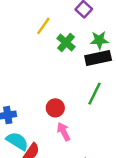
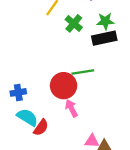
green line: (94, 94) -> (83, 72), moved, turned 55
red circle: (55, 108) -> (64, 86), size x1.5

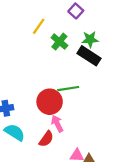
black rectangle: (104, 38) -> (89, 56), turned 45
red semicircle: (41, 127) -> (46, 139), moved

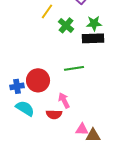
black rectangle: (89, 56) -> (93, 38), turned -35
red circle: (50, 102) -> (38, 80), moved
red semicircle: (46, 139) -> (54, 114), turned 56

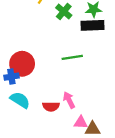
red circle: (38, 80) -> (22, 64), moved
pink arrow: (64, 100) -> (69, 100), moved

